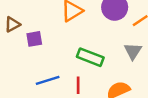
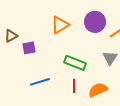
red line: (78, 85) -> (74, 86), moved

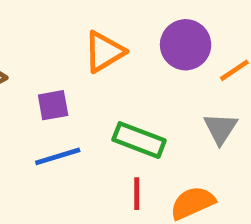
purple square: (29, 48) -> (53, 105), moved
blue line: (40, 82) -> (58, 156), moved

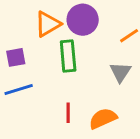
purple circle: (186, 45) -> (83, 20), moved
green rectangle: (139, 140) -> (68, 56), moved, turned 64

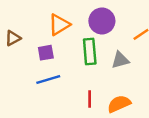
orange triangle: (48, 24) -> (59, 25), moved
gray triangle: (120, 72) -> (120, 60), moved, turned 42

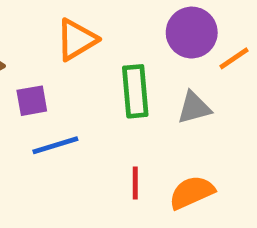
purple circle: (102, 21) -> (192, 33), moved
purple square: (46, 53) -> (32, 101), moved

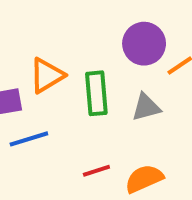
orange triangle: (77, 40) -> (47, 75), moved
red line: (135, 183) -> (96, 171), turned 72

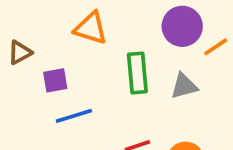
orange triangle: (47, 75) -> (91, 28), moved, turned 48

